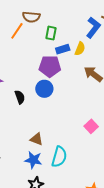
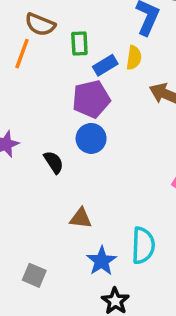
brown semicircle: (31, 17) -> (40, 25), turned 30
brown triangle: (37, 139) -> (81, 218), moved
blue star: (33, 160) -> (102, 261), turned -30

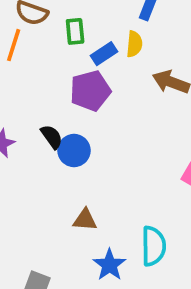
blue circle: (91, 138) -> (74, 151), moved
black semicircle: (54, 162) -> (52, 137), moved

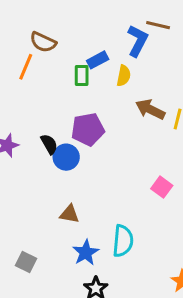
green rectangle: (75, 31) -> (82, 76), moved
blue rectangle: (104, 54) -> (98, 60), moved
purple pentagon: (90, 91) -> (88, 129), moved

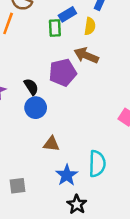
brown arrow: (150, 109) -> (86, 55), moved
blue circle: (66, 157) -> (36, 108), moved
gray square: (26, 262) -> (17, 186), turned -30

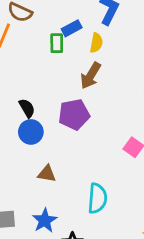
brown arrow: (86, 55) -> (91, 76), turned -85
purple pentagon: (63, 73) -> (74, 115), moved
blue star: (67, 175) -> (45, 220), moved

